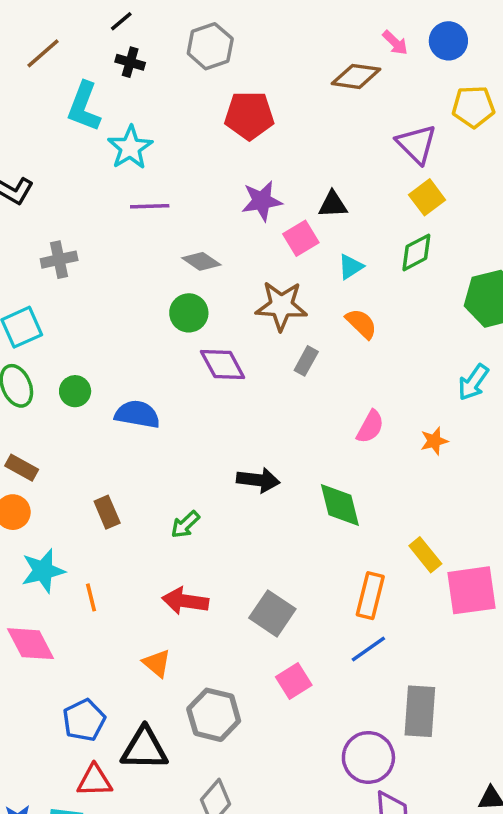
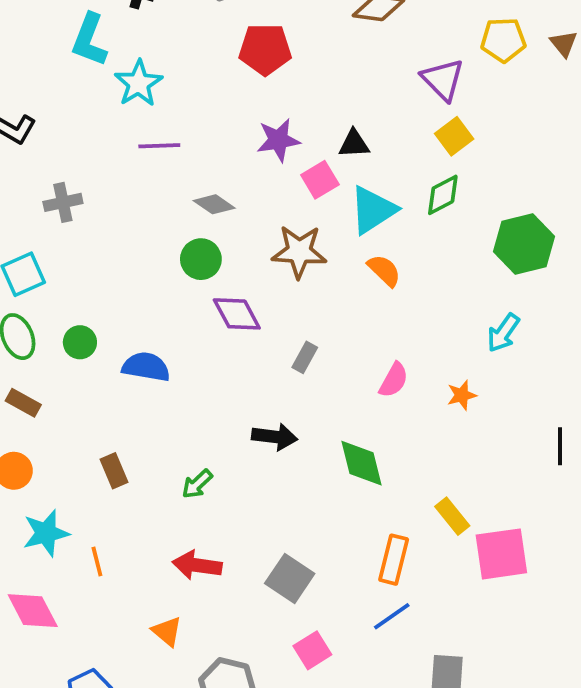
cyan triangle: (351, 267) -> (373, 210), size x1.8
gray rectangle: (306, 361) -> (305, 357), moved
brown rectangle: (22, 468) -> (23, 403), moved

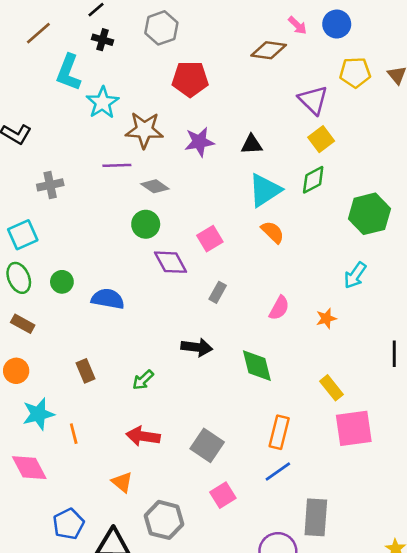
purple line: (159, 146) -> (117, 165), moved
pink square: (320, 180) -> (210, 239), moved
brown star: (299, 252) -> (144, 130), moved
yellow rectangle: (452, 516) -> (331, 388), moved

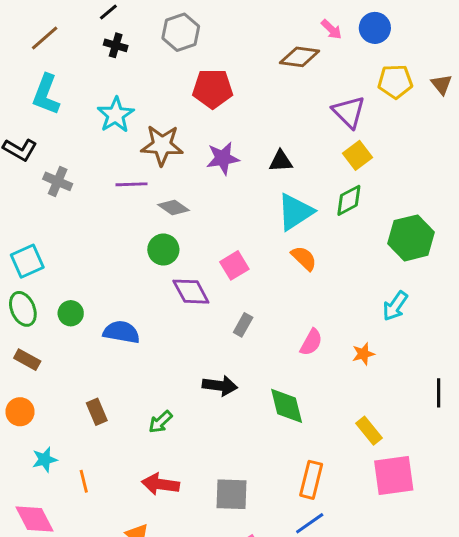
cyan L-shape: (68, 72) -> (46, 95), moved
gray cross: (50, 185) -> (58, 181), moved, turned 35
cyan star: (38, 414) -> (45, 460), size x0.7
gray square: (207, 445) -> (231, 494), turned -32

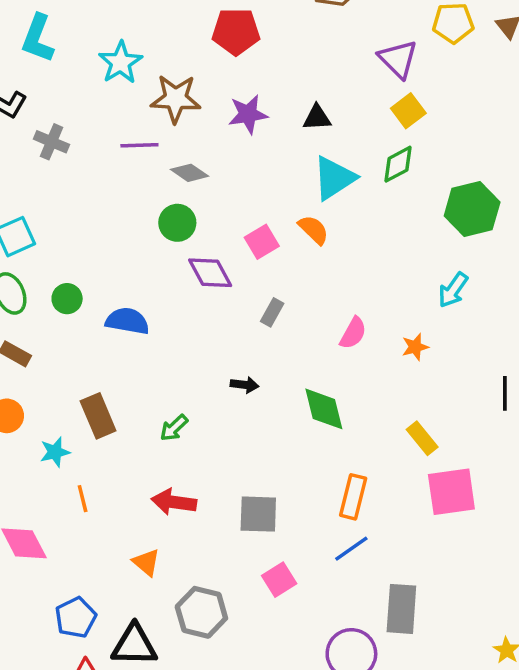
orange semicircle: (304, 258) -> (314, 230), moved
black arrow: (220, 386) -> (245, 385), size x0.7
brown rectangle: (97, 412) -> (98, 416), size x1.4
cyan star: (45, 460) -> (55, 452), moved

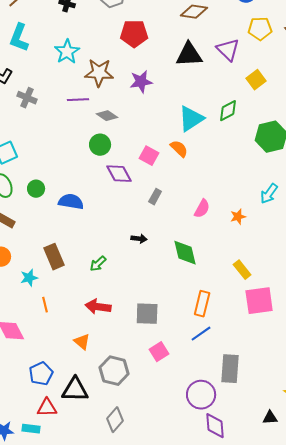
yellow square: (408, 111) -> (256, 80), moved
black triangle: (317, 118) -> (189, 55), moved, size x1.6
pink square: (262, 242) -> (149, 156), turned -30
cyan arrow: (453, 290) -> (269, 194), moved

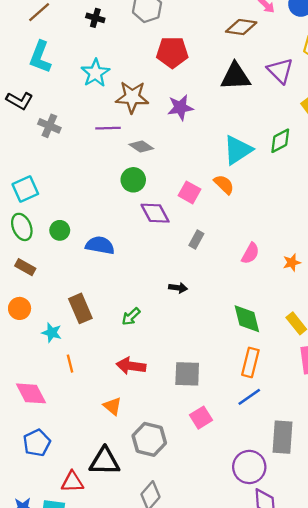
green diamond: (185, 253) -> (247, 319), moved
cyan star: (29, 278) -> (52, 333), turned 30
blue pentagon: (41, 374) -> (37, 443), moved

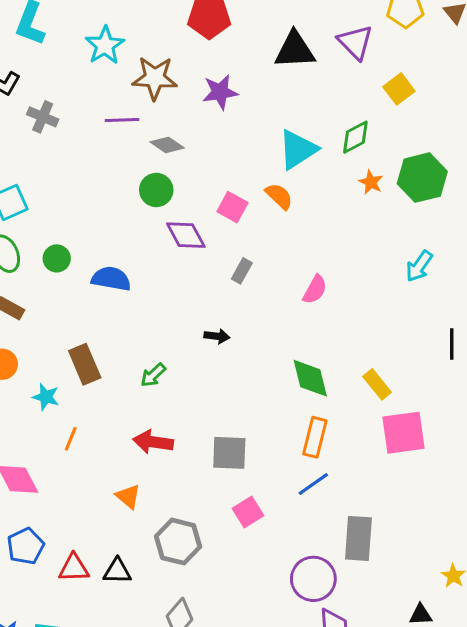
orange star: (292, 263) -> (371, 182), moved, turned -30
orange line: (70, 364) -> (71, 439), turned 36
black triangle: (105, 461) -> (117, 571), size x0.7
red triangle: (72, 482) -> (74, 568), moved

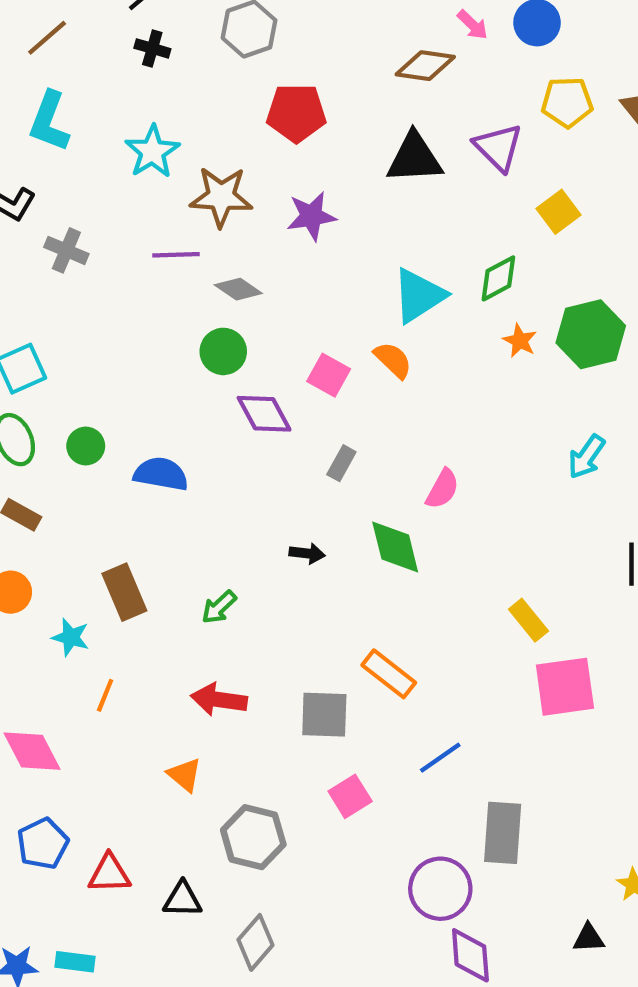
green diamond: (310, 378) -> (395, 547), moved
orange rectangle: (315, 437) -> (389, 674), moved, turned -66
black triangle: (117, 571) -> (182, 899), moved

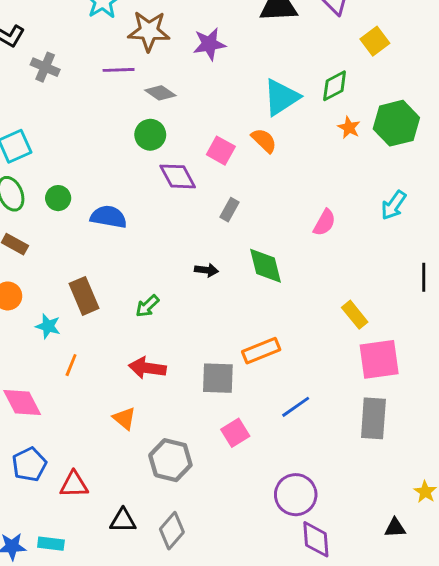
pink semicircle: (442, 489) -> (324, 223), moved
orange rectangle: (389, 674) -> (261, 351), turned -60
gray rectangle: (503, 833) -> (373, 418), moved
black triangle: (182, 899) -> (123, 521), moved

